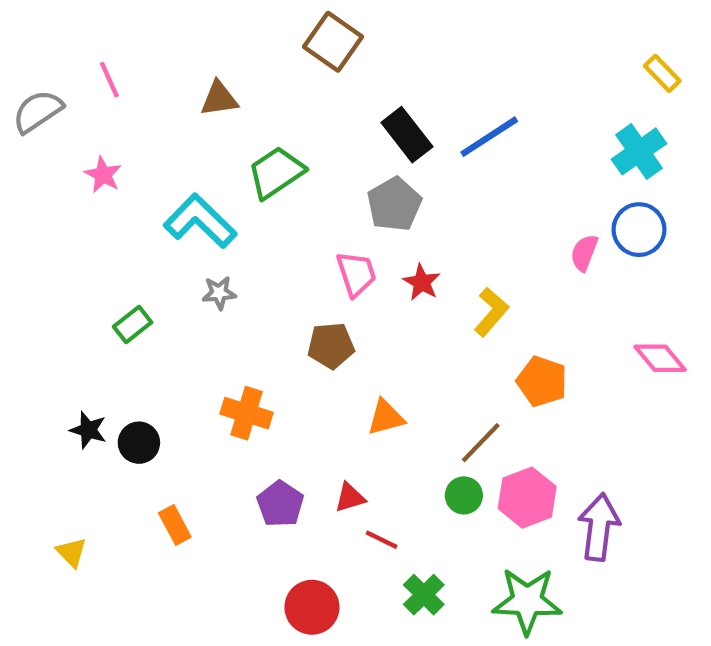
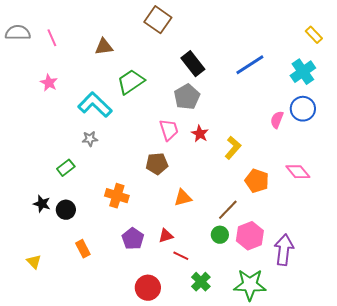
gray semicircle: (38, 111) -> (18, 33), moved, turned 35
blue line: (489, 137) -> (250, 65), moved
gray star: (219, 293) -> (90, 139), moved
green rectangle: (133, 324) -> (66, 168), moved
pink diamond: (660, 358) -> (298, 172), moved

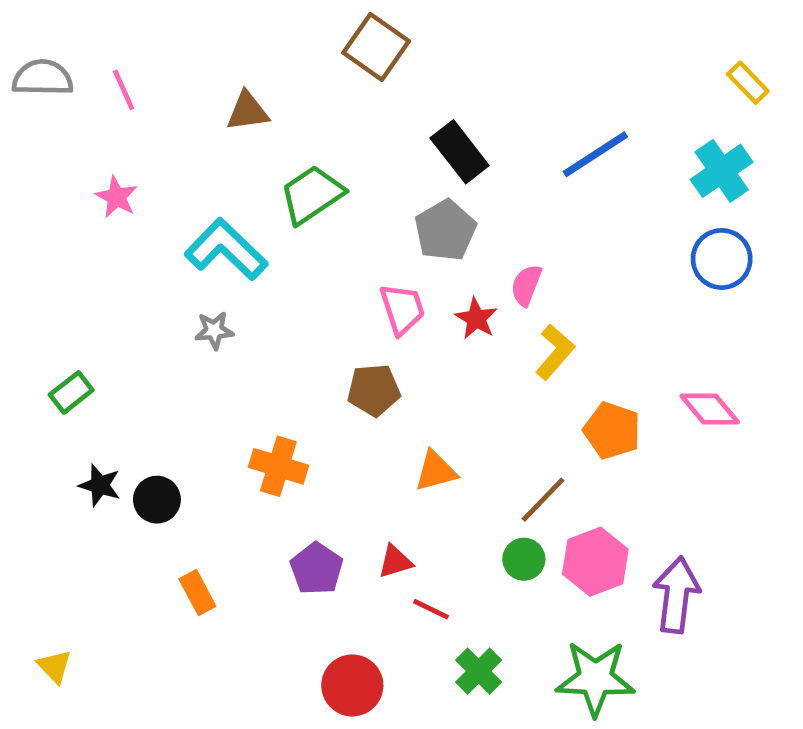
pink semicircle: (277, 120) -> (526, 285), moved
green rectangle: (66, 168) -> (71, 392), moved
yellow triangle: (34, 262) -> (54, 666), moved

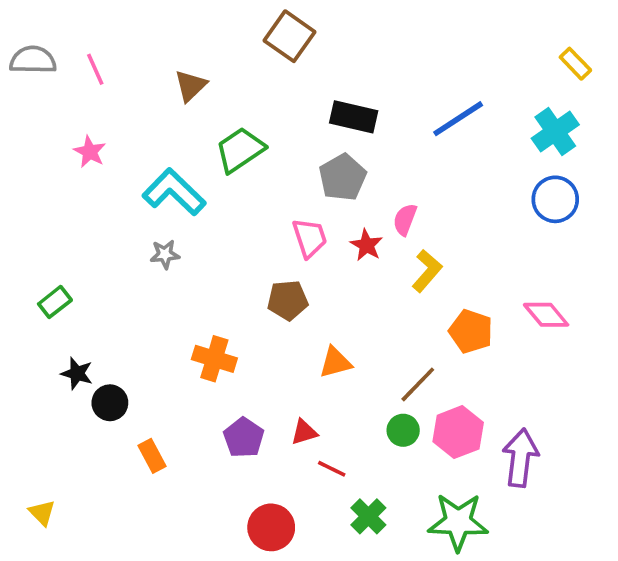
brown triangle: (247, 111) -> (191, 86), turned -36
black rectangle: (460, 152) -> (354, 117), turned -39
black circle: (157, 500) -> (110, 403), moved

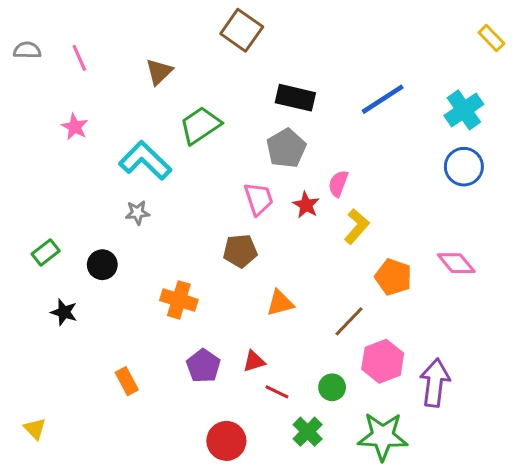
gray semicircle: (33, 60) -> (27, 50), size x0.7
yellow rectangle: (575, 64) -> (491, 38), moved
black circle: (110, 403) -> (102, 265), moved
green circle: (403, 430) -> (332, 387), moved

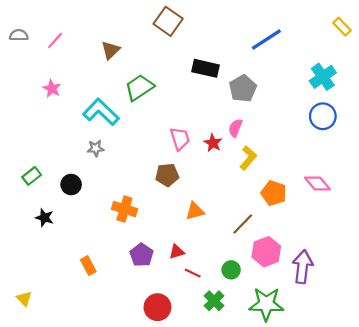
pink line: (79, 58) -> (55, 41), turned 66
blue line: (383, 99) -> (266, 39), moved
gray pentagon: (286, 148) -> (243, 89), moved

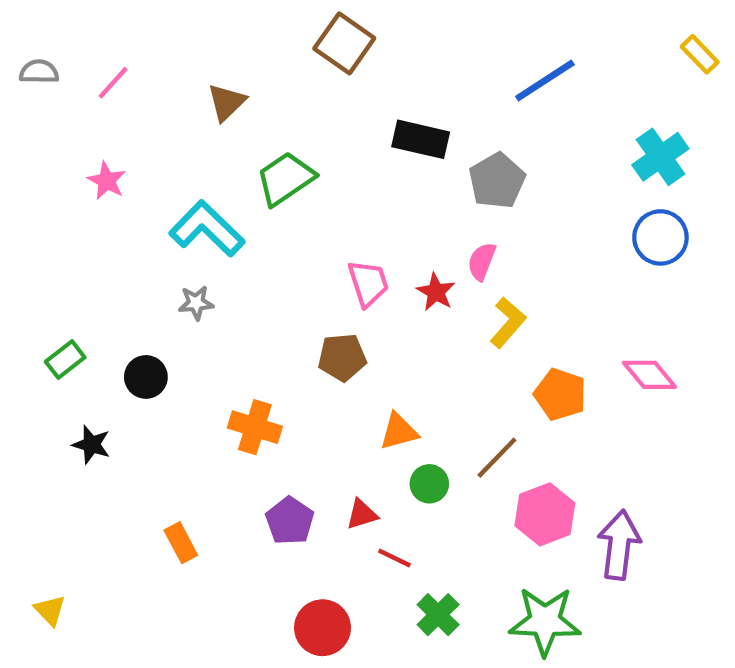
green circle: (231, 270) -> (429, 484), moved

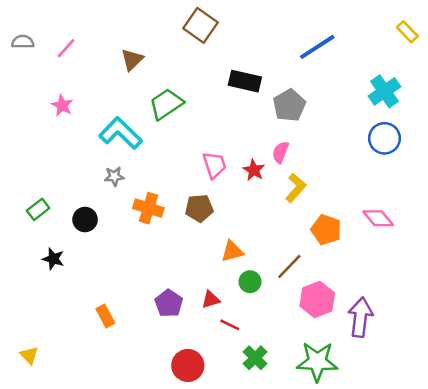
orange cross: (255, 427) -> (148, 208), moved

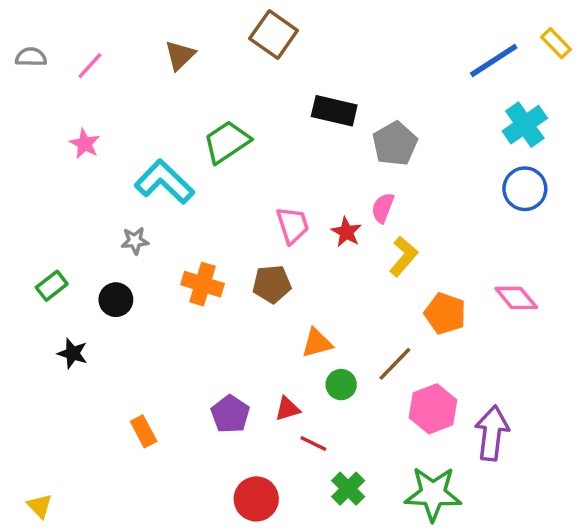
blue line: (317, 47) -> (494, 61), moved
brown triangle: (132, 60) -> (180, 55), moved
gray star: (114, 176) -> (135, 241), moved
yellow triangle: (29, 355) -> (40, 506), moved

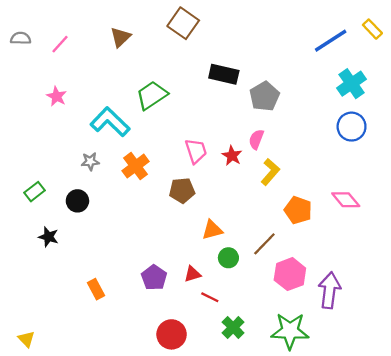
orange cross: (203, 284) -> (136, 166), moved, turned 36

